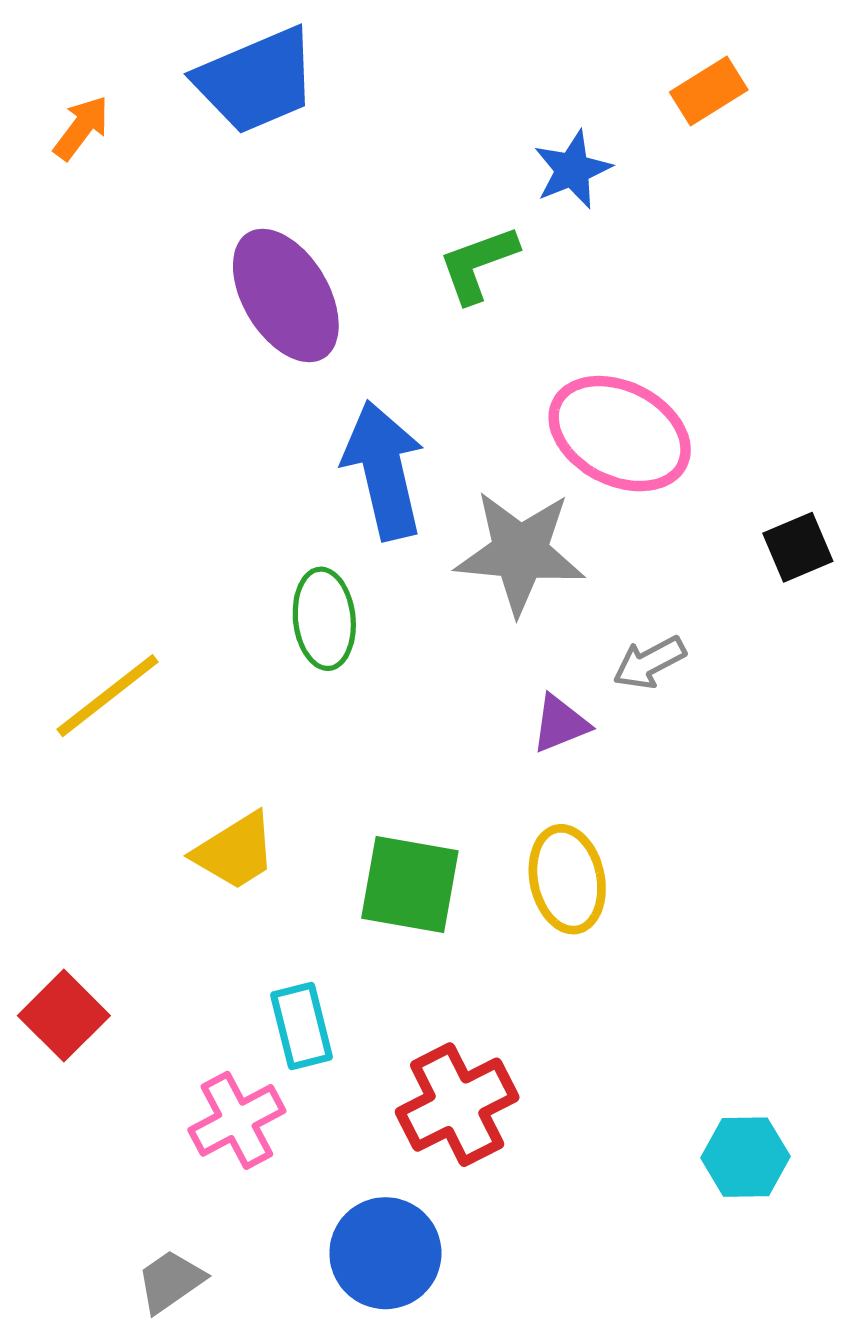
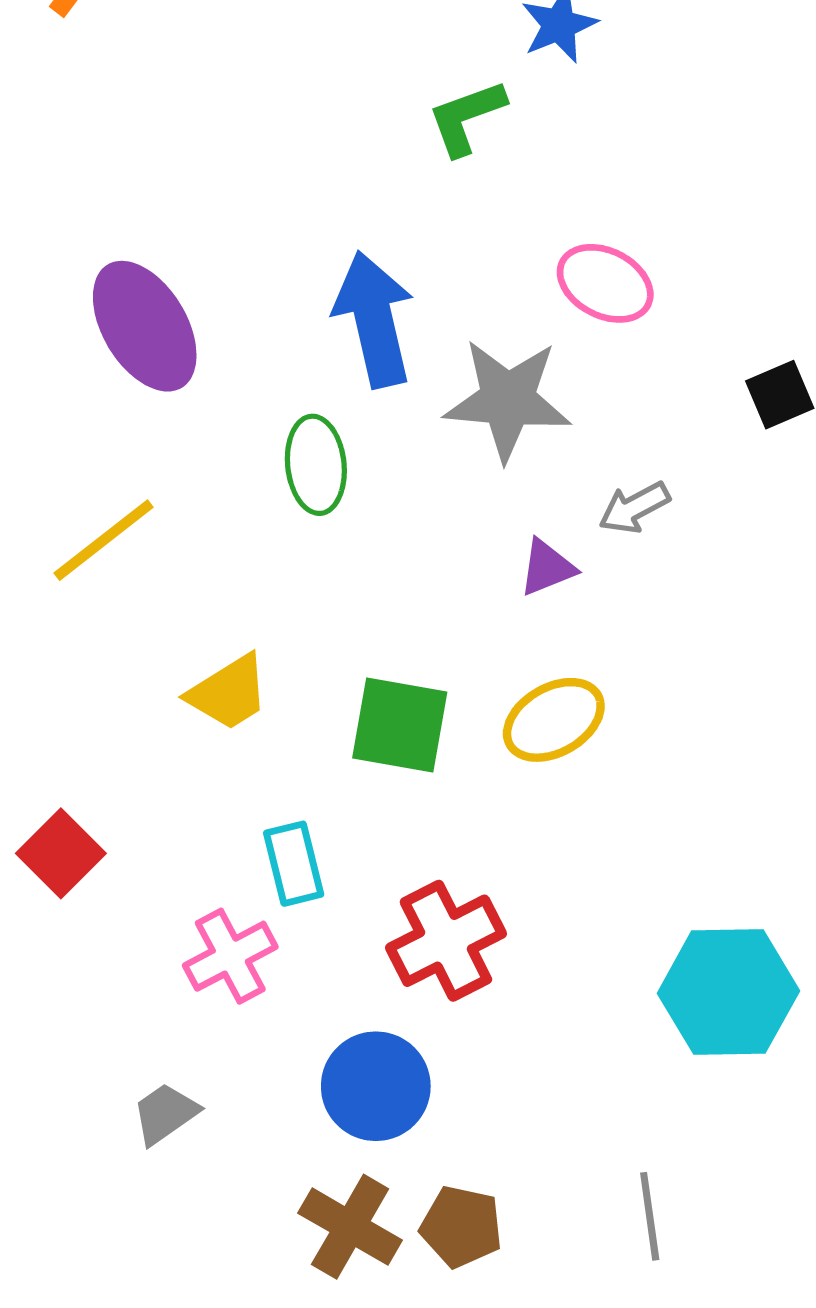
purple ellipse: (286, 296) -> (145, 326), moved
pink ellipse: (620, 434) -> (605, 283), size x0.7
yellow ellipse: (567, 879) -> (554, 720), turned 72
cyan hexagon: (745, 1157) -> (728, 992), size x1.6

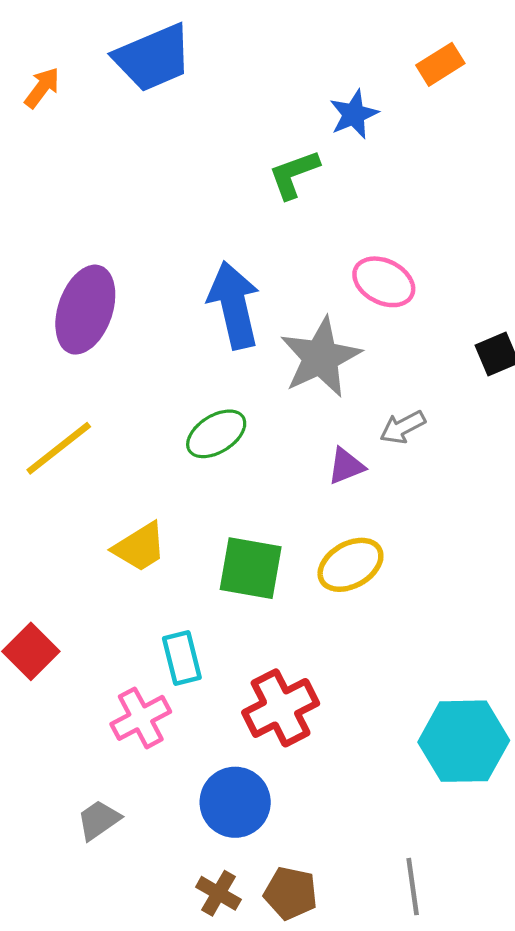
purple ellipse: (145, 326) -> (85, 310), turned 50
gray star: (508, 400) -> (321, 357), turned -30
green ellipse: (316, 465) -> (216, 434), moved, turned 64
brown cross: (350, 1227) -> (218, 893), size x0.7

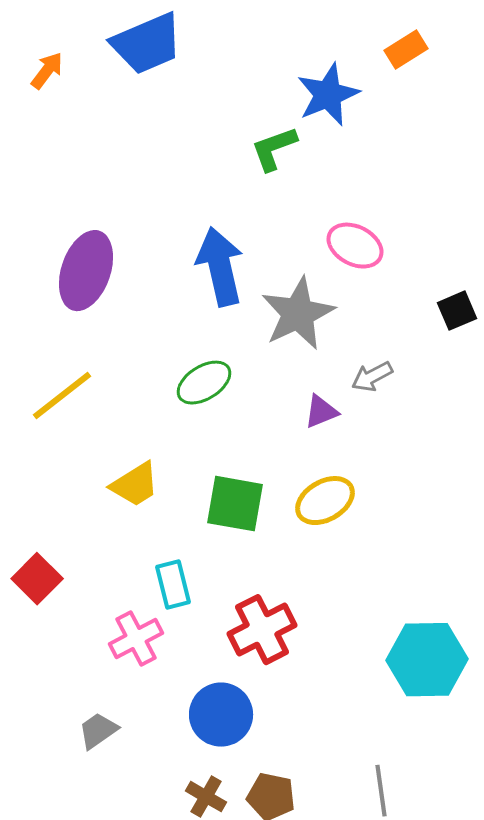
blue star: (354, 114) -> (328, 95), size x1.4

